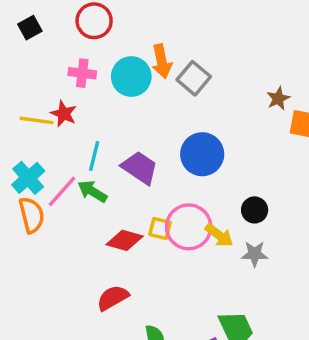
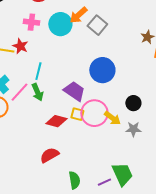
orange arrow: (162, 61) -> (78, 15), turned 60
purple trapezoid: (140, 168) -> (74, 91), moved
green arrow: (92, 191) -> (37, 92), turned -144

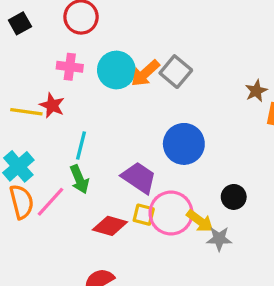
orange arrow: (78, 15) -> (145, 73), moved
pink line: (19, 92) -> (50, 202), moved
gray star: (133, 129) -> (219, 239), moved

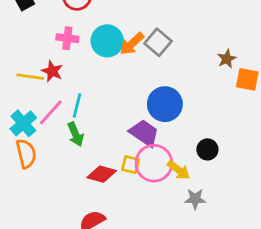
purple trapezoid: (139, 178) -> (144, 133), moved
pink line: (50, 202) -> (51, 112), moved
gray star: (219, 239) -> (195, 199), moved

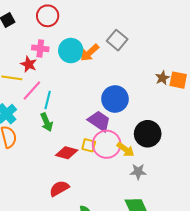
gray square: (158, 42) -> (117, 40), moved
brown star: (227, 59) -> (162, 78), moved
red star: (52, 71) -> (29, 64), moved
pink line: (51, 112) -> (32, 91), moved
black circle: (207, 149) -> (148, 134), size x1.6

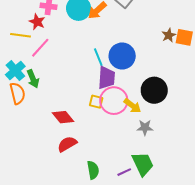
cyan line: (48, 100) -> (98, 57), moved, turned -36
purple trapezoid: (99, 121) -> (107, 78), turned 60
green arrow: (47, 122) -> (33, 79), moved
red diamond: (67, 153) -> (63, 117), moved, turned 35

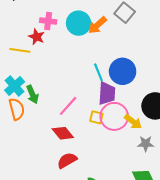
pink line: (40, 48) -> (68, 106), moved

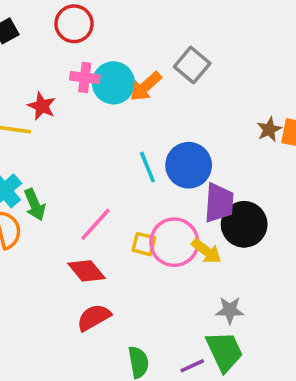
pink cross: (48, 21) -> (85, 78), moved
purple trapezoid: (107, 93) -> (219, 203), moved
gray star: (146, 144) -> (230, 310), moved

